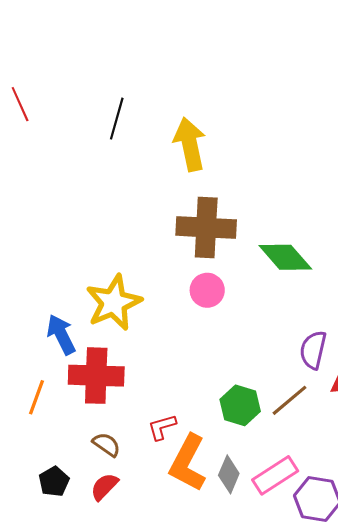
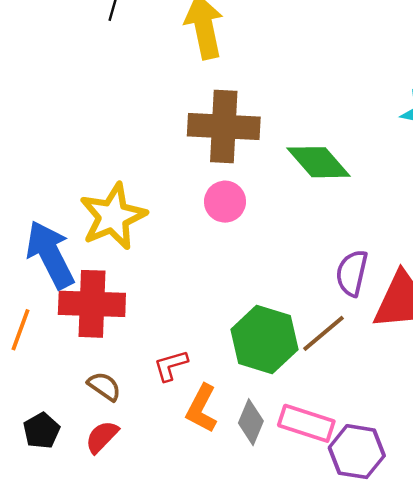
blue arrow: (61, 334) -> (50, 255), size x1.4
green hexagon: (240, 405) -> (264, 340), size x1.4
orange L-shape: (188, 463) -> (202, 409), size x0.7
pink rectangle: (275, 475) -> (306, 423), turned 51

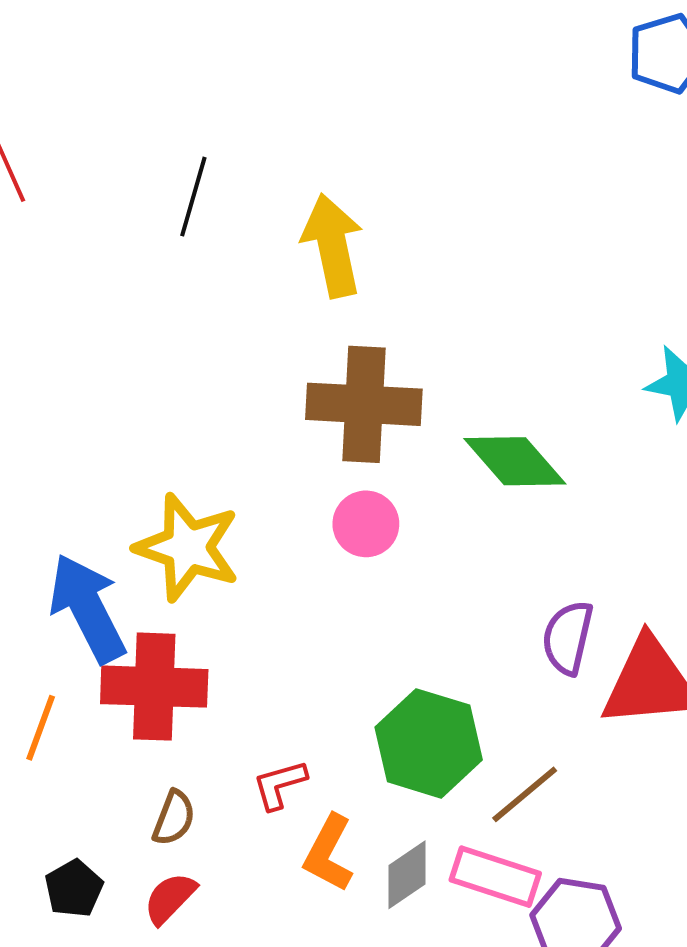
yellow star: (113, 216) -> (188, 547), turned -30
brown line: (324, 333) -> (525, 794), moved
brown semicircle: (104, 386) -> (174, 818), turned 76
gray diamond: (251, 422) -> (407, 875), turned 33

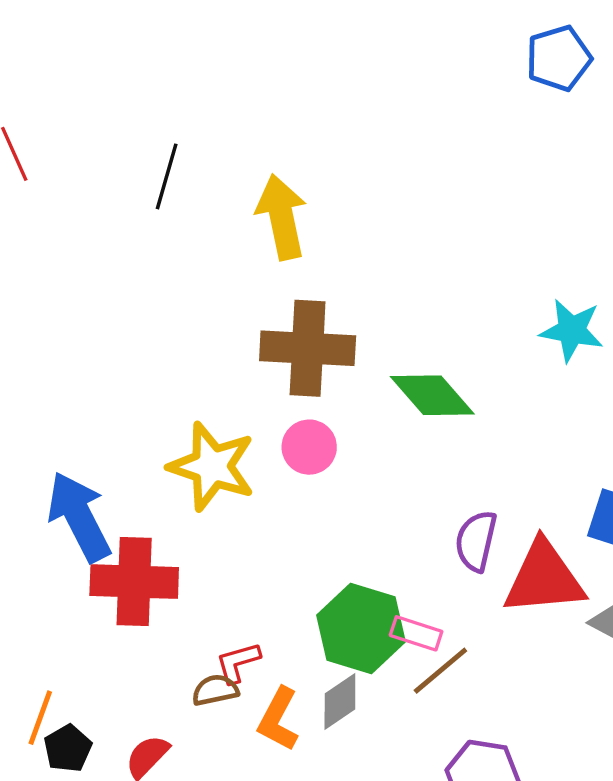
yellow star: (188, 547) -> (212, 466), moved
orange line: (41, 728) -> (40, 718), moved
brown semicircle: (174, 818) -> (215, 690), moved, turned -123
gray diamond: (407, 875) -> (340, 701), moved
pink rectangle: (495, 877) -> (416, 633), moved, size x0.7

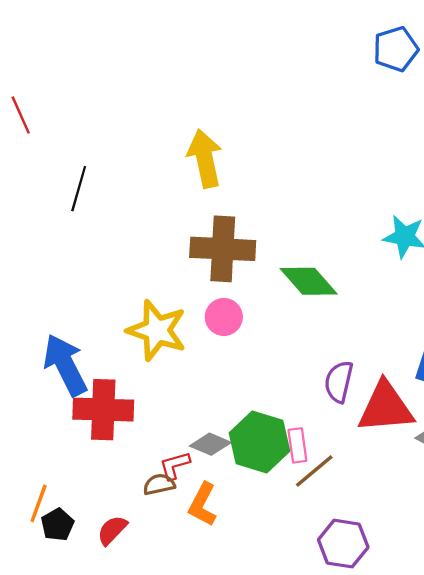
black line: (167, 176) -> (79, 189), moved
pink rectangle: (416, 633) -> (297, 445), turned 64
gray diamond: (340, 701) -> (210, 444), moved, turned 57

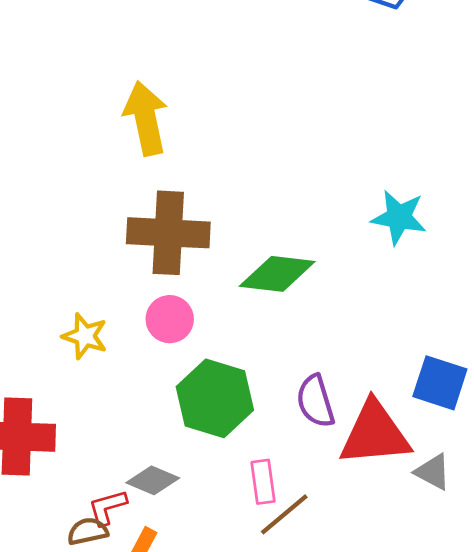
green diamond: (309, 281) -> (277, 274), turned -42
yellow star: (157, 330) -> (85, 336), size x0.6
purple semicircle: (339, 382) -> (315, 401), turned -30
green hexagon: (260, 442) -> (215, 398), moved

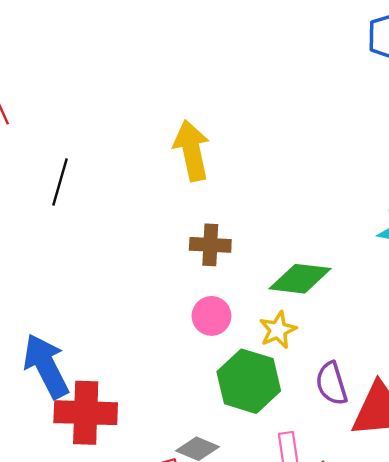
brown cross: (168, 233) -> (210, 245), size x0.6
yellow star: (85, 336) -> (278, 330), moved, turned 30

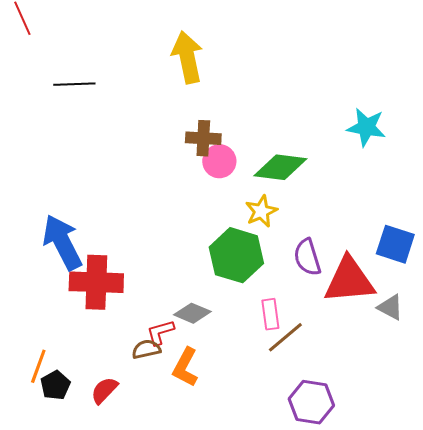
black line: (60, 182) -> (74, 84), turned 72
pink circle: (211, 316) -> (219, 161), moved

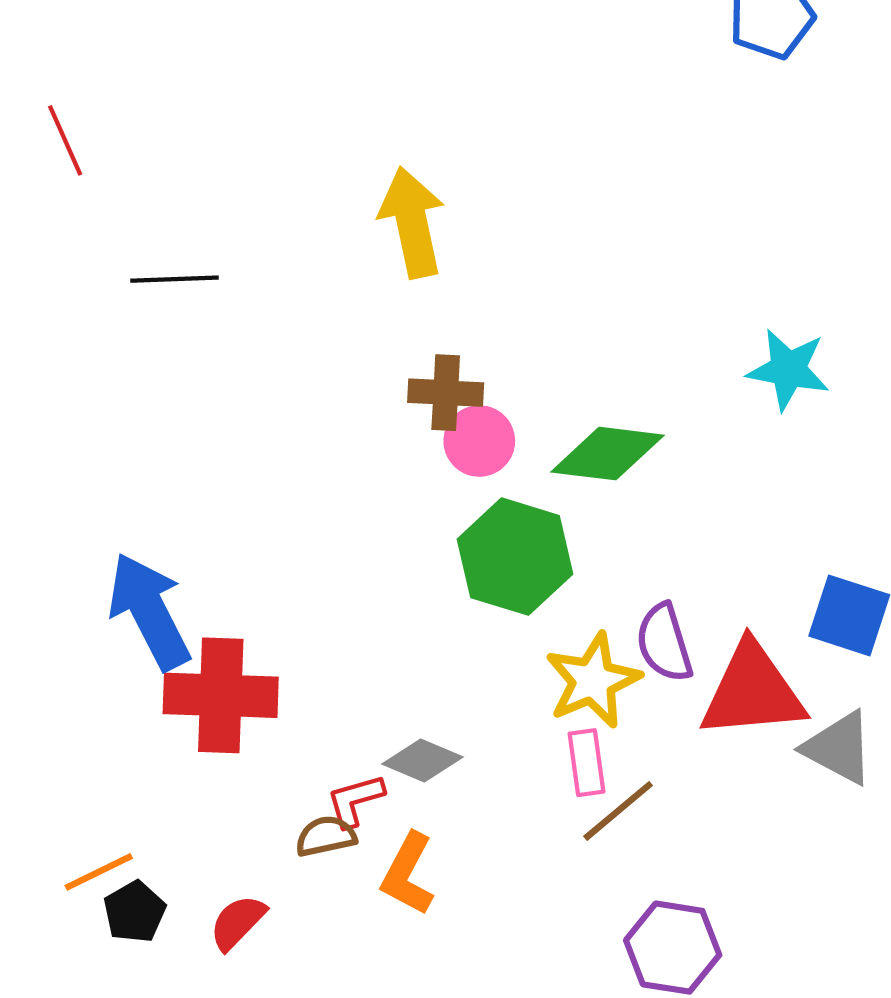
yellow star: (261, 211) -> (593, 681), moved, size x1.4
green hexagon: (236, 255) -> (515, 557), moved
gray triangle: (390, 307) -> (839, 748), size x1.4
orange line: (38, 366) -> (99, 872), turned 44

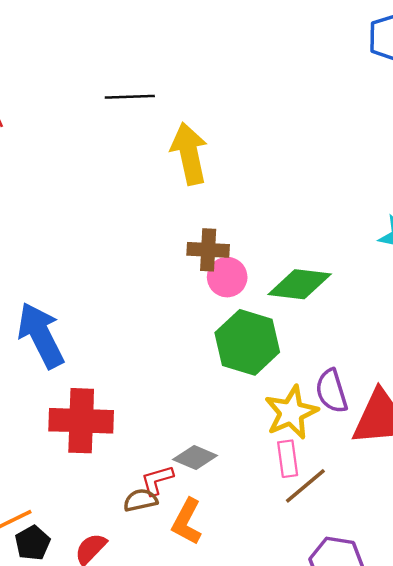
black line: (174, 279) -> (130, 97), moved
blue arrow: (149, 611) -> (41, 335), moved

